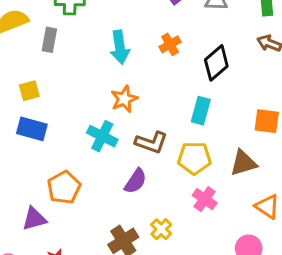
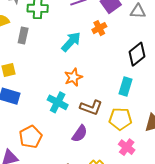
orange cross: (170, 44) -> (99, 28), moved
cyan arrow: (120, 47) -> (71, 42), turned -130

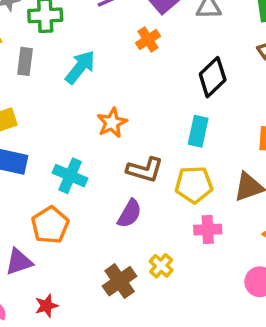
cyan arrow: (71, 42) -> (80, 67), moved
cyan cross: (58, 102) -> (70, 176), moved
pink cross: (127, 147) -> (208, 230), turned -35

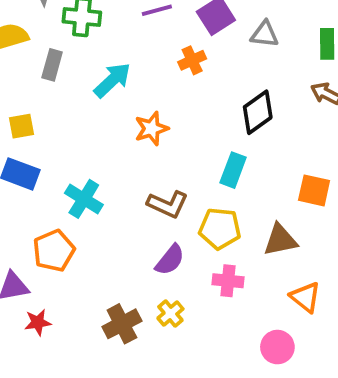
orange star: (112, 123) -> (151, 129), moved
purple semicircle: (130, 214) -> (170, 260), moved
red star: (46, 306) -> (38, 322), moved

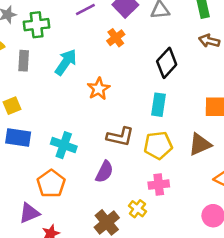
purple semicircle: (170, 260) -> (104, 172), moved
pink cross: (228, 281) -> (159, 185), moved

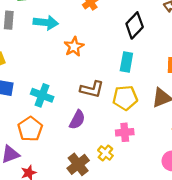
cyan arrow: (66, 62) -> (46, 23), turned 60

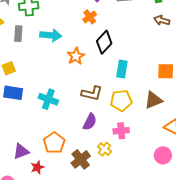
black diamond: (135, 25) -> (104, 42), moved
purple semicircle: (77, 120) -> (90, 122), moved
orange pentagon: (30, 129) -> (54, 143), moved

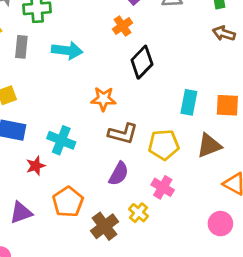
orange star: (76, 56) -> (103, 99), moved, turned 30
cyan rectangle: (122, 69) -> (189, 102), moved
pink cross: (121, 131) -> (163, 187), turned 35
red star: (37, 167) -> (36, 166), moved

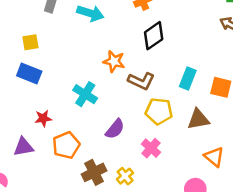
brown L-shape: (123, 134) -> (141, 81), moved
cyan cross: (61, 140) -> (85, 94), moved
red star: (36, 166) -> (43, 118), moved
yellow cross: (139, 213) -> (125, 176), moved

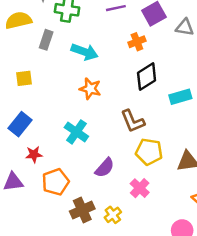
orange star: (114, 61) -> (90, 89), moved
blue rectangle: (29, 73) -> (20, 124), moved, turned -75
cyan rectangle: (188, 78) -> (180, 97), moved, turned 50
brown L-shape: (141, 81) -> (133, 121), turned 40

